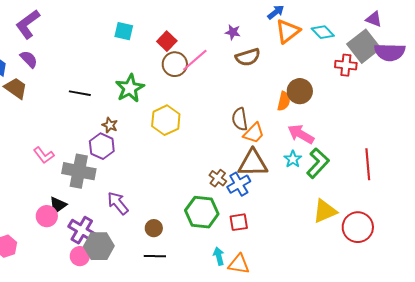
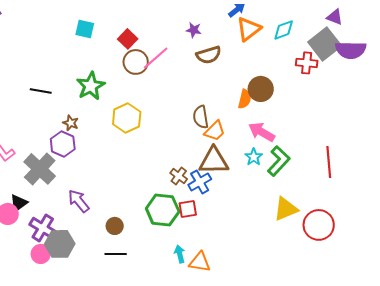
cyan diamond: (323, 32) -> (284, 30), turned -65
gray cross: (79, 171) -> (40, 169), turned 32
red square: (239, 222) -> (188, 209), moved

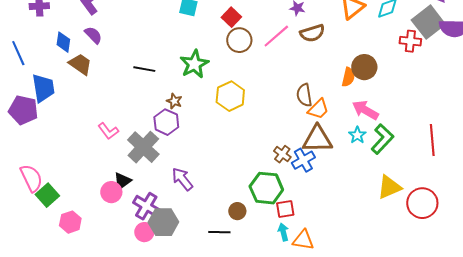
pink line: (156, 58) -> (276, 36), moved
red square: (188, 209) -> (285, 209), moved
brown circle: (115, 226) -> (237, 211), moved

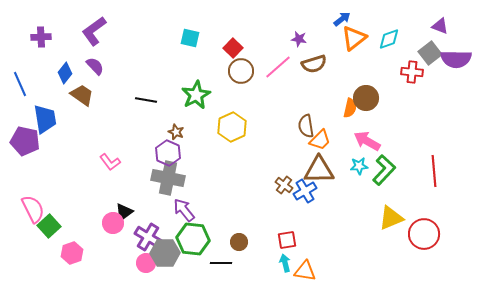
gray square: (428, 22) -> (430, 53), size x0.7
blue diamond: (63, 42) -> (65, 73), turned 30
cyan star: (357, 135) -> (359, 166), turned 30
gray cross: (143, 147) -> (168, 178), moved, turned -32
green hexagon: (266, 188) -> (193, 239), moved

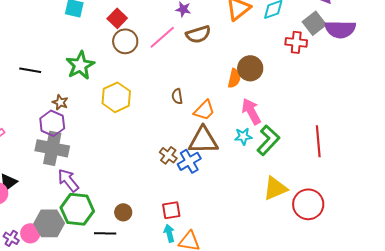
brown semicircle: (306, 126) -> (177, 96), moved, size x0.7
pink arrow: (367, 141) -> (251, 111), turned 32
purple cross: (148, 237) -> (11, 238), moved, size x0.6

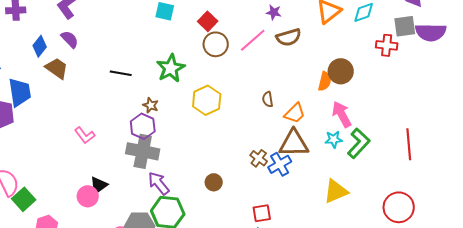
gray square: (314, 23) -> (405, 26), turned 30
yellow triangle: (275, 188) -> (336, 191), moved
brown circle: (123, 212) -> (214, 182), moved

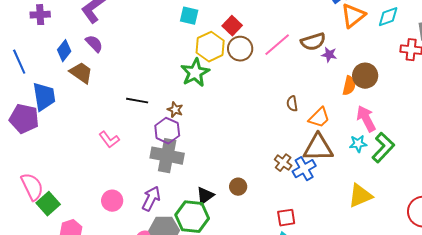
purple star: (274, 12) -> (329, 55), moved
black line: (121, 73) -> (137, 101), moved
yellow hexagon: (207, 100) -> (210, 47), moved
purple arrow: (159, 183) -> (151, 199), moved, turned 65
black triangle: (99, 185) -> (205, 196), moved

